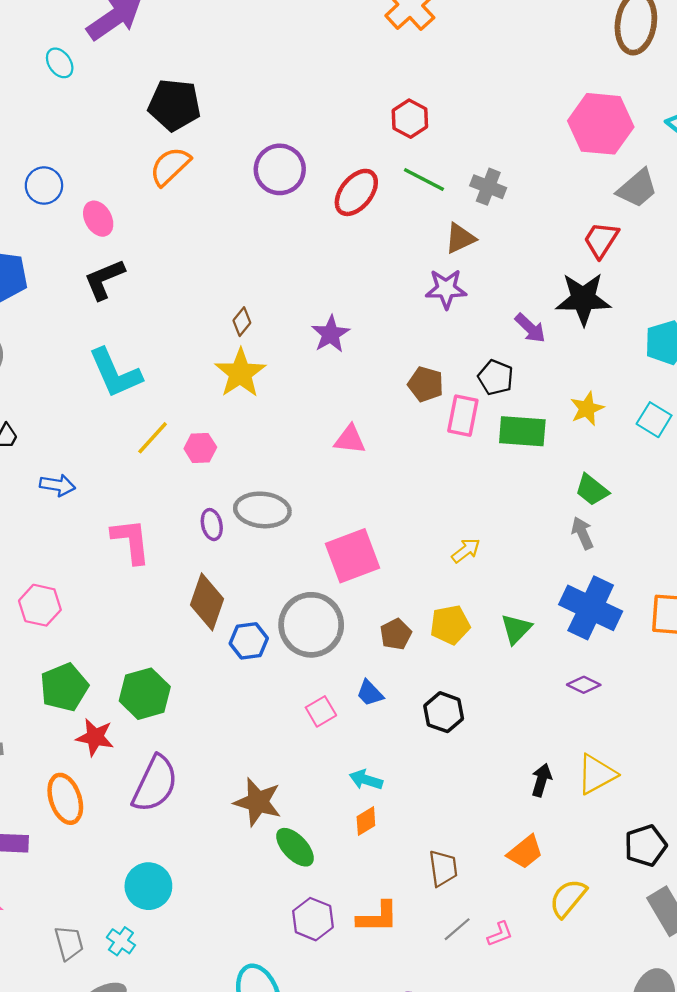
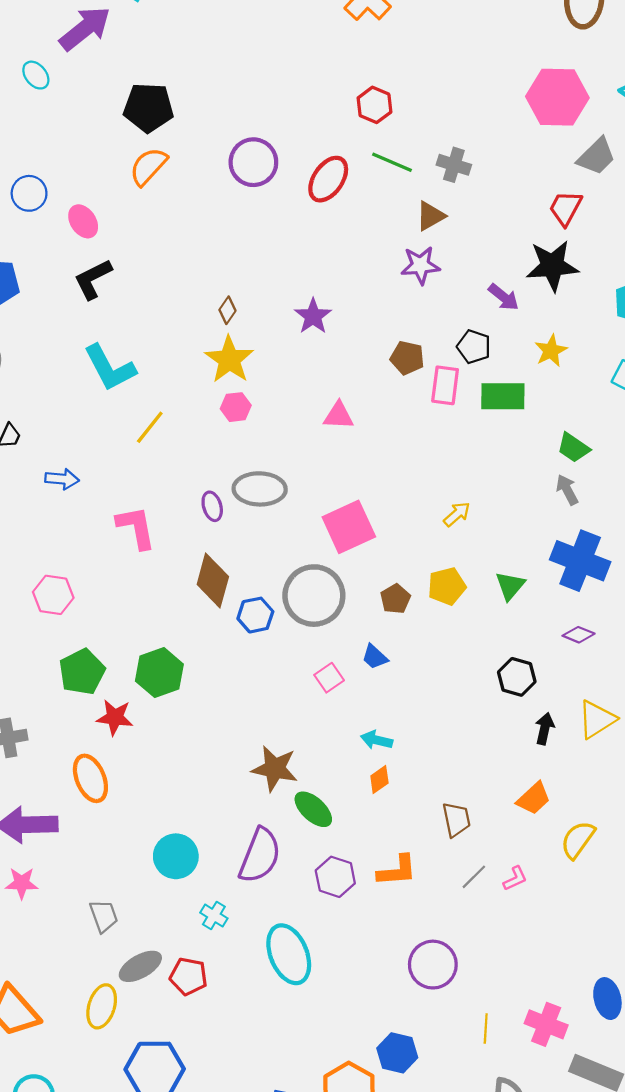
yellow star: (587, 409) -> (551, 351), moved
pink hexagon: (200, 448) -> (236, 407), moved
black hexagon: (444, 712) -> (517, 677), moved
purple semicircle: (155, 784) -> (260, 855), moved
cyan cross: (121, 941) -> (214, 916), moved

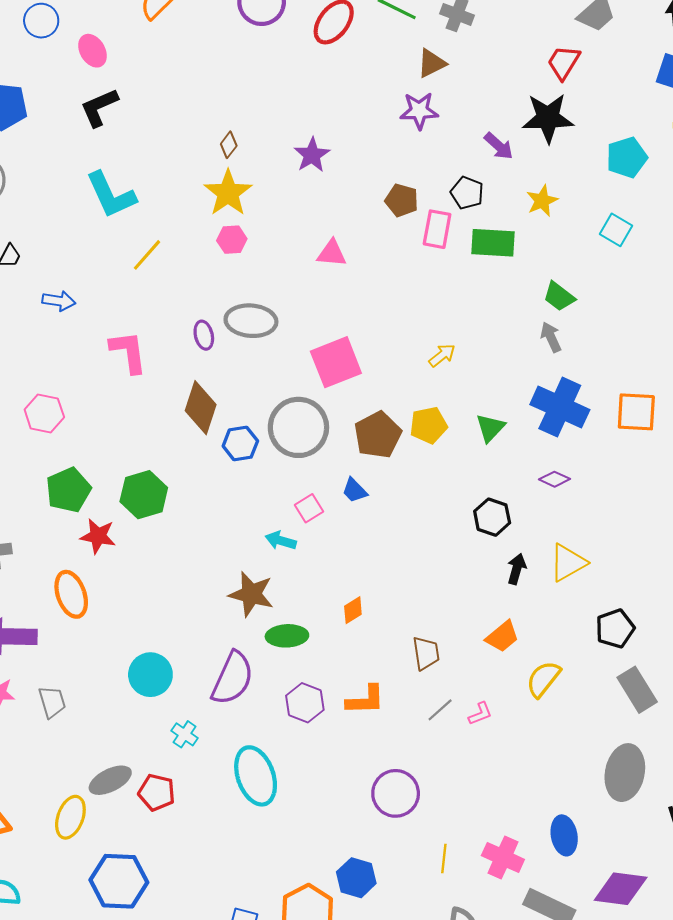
brown pentagon: (395, 599) -> (378, 435), size x1.6
cyan arrow: (377, 740) -> (281, 541), moved
green ellipse: (313, 809) -> (287, 636), turned -48
gray trapezoid: (104, 916) -> (52, 702), moved

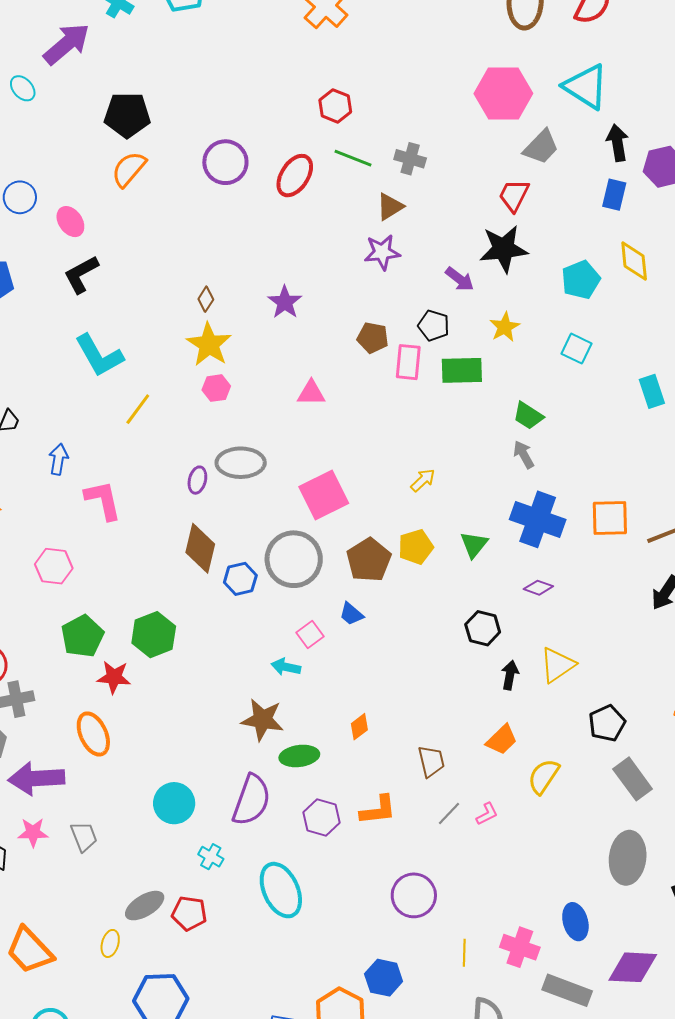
blue arrow: (59, 301) -> (58, 459), turned -84
purple ellipse: (204, 335) -> (197, 480), turned 32
pink L-shape: (128, 352) -> (103, 500), moved
yellow ellipse: (70, 817) -> (110, 943), size x0.7

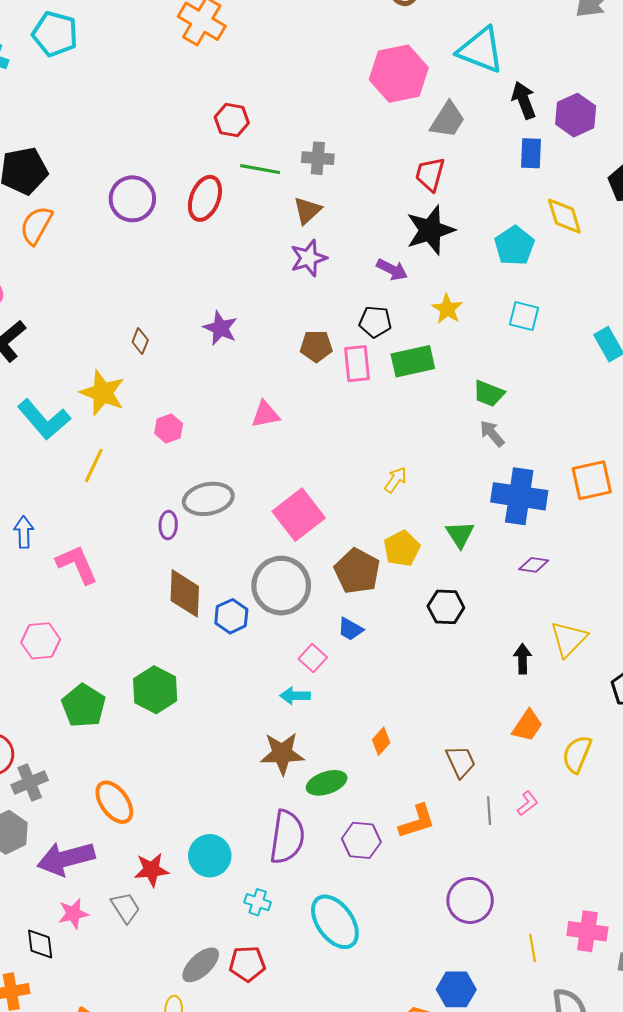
yellow star: (209, 344) -> (103, 393), moved
black hexagon: (483, 628) -> (446, 607), moved
red star: (114, 677) -> (151, 870), moved
gray line: (449, 813) -> (489, 811), turned -36

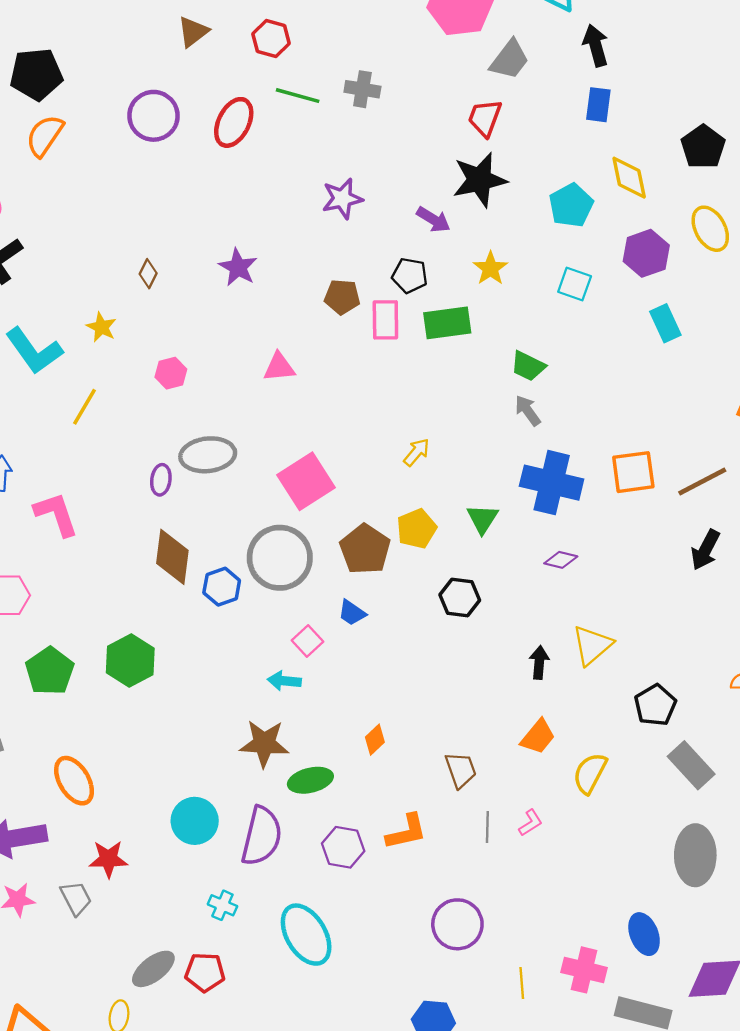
purple hexagon: (576, 115) -> (646, 253), moved
brown triangle: (307, 210) -> (193, 32), moved
yellow star: (103, 393) -> (101, 327), size x0.6
cyan circle: (210, 856) -> (195, 821), moved

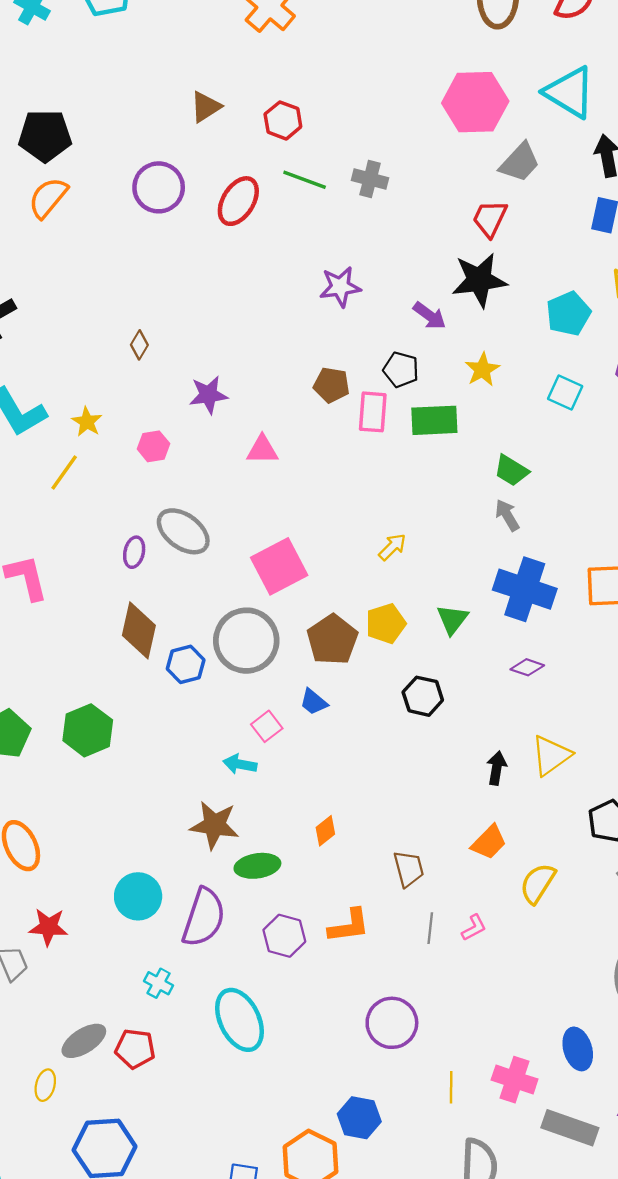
purple star: (238, 267) -> (208, 395), moved, turned 30
yellow star: (101, 327) -> (87, 422), moved
gray ellipse: (208, 455) -> (183, 531), turned 38

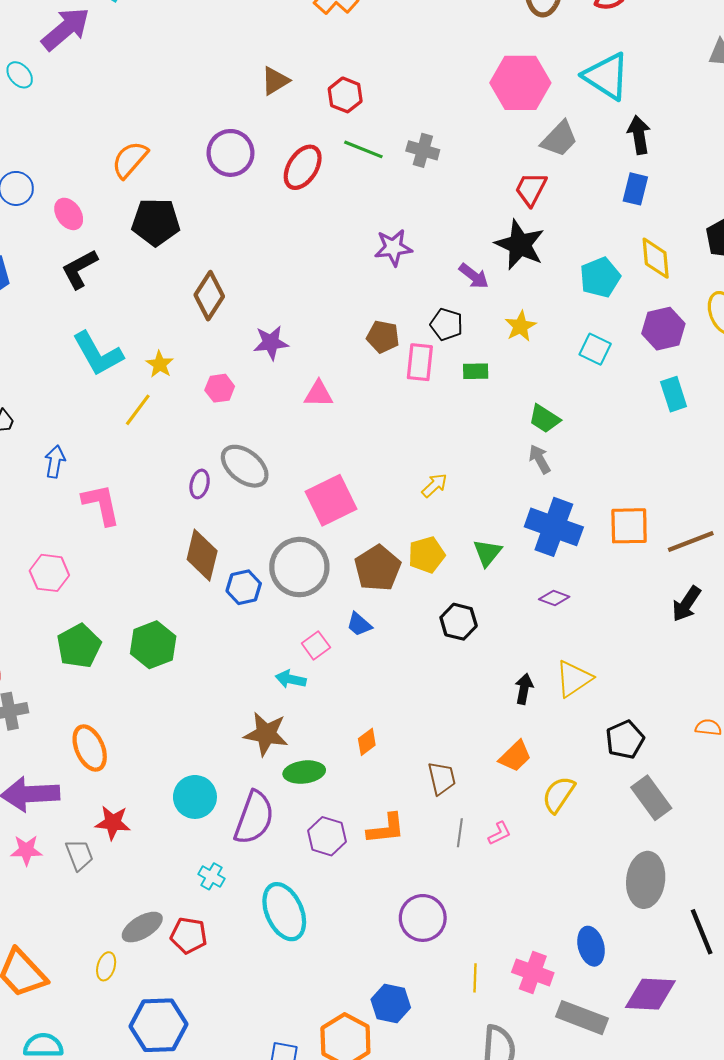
black pentagon: (45, 136) -> (156, 222), moved
black star: (479, 280) -> (520, 245), turned 30
brown diamond: (139, 345) -> (209, 296), size x1.8
green rectangle: (434, 420) -> (476, 371), size x0.6

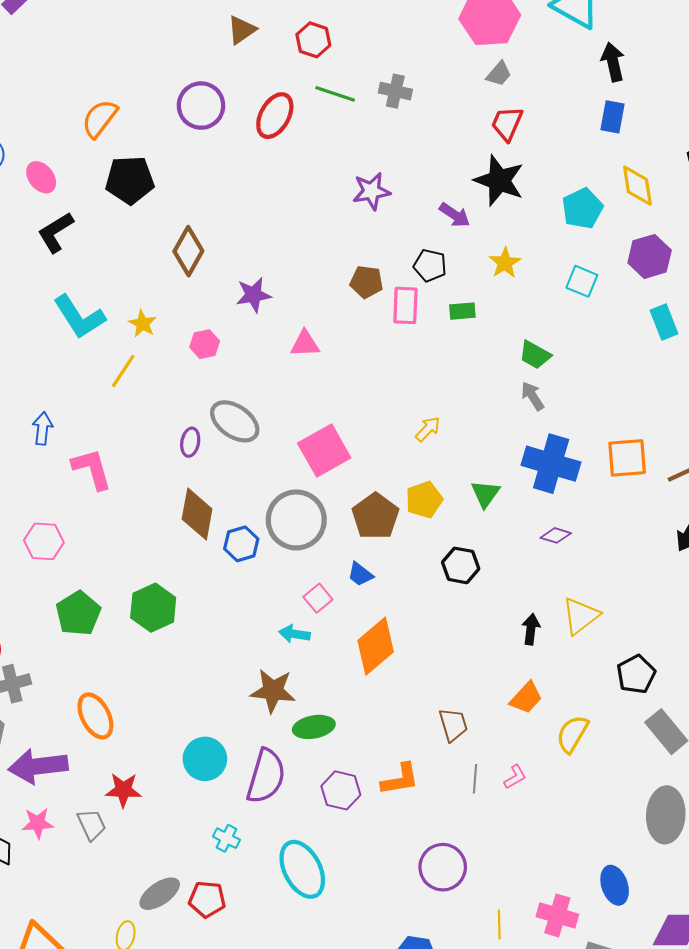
gray trapezoid: (559, 139) -> (499, 74), moved, size x0.7
orange diamond: (367, 742) -> (376, 646), moved, size x2.0

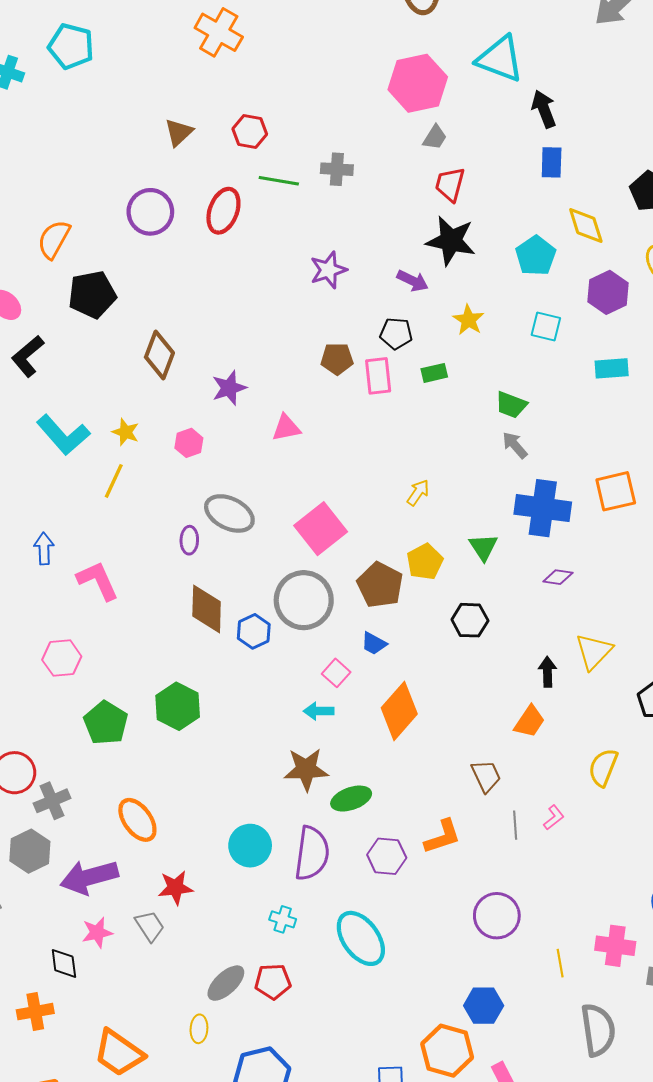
cyan rectangle: (664, 322) -> (612, 368), moved, turned -64
orange trapezoid: (526, 698) -> (530, 722), moved

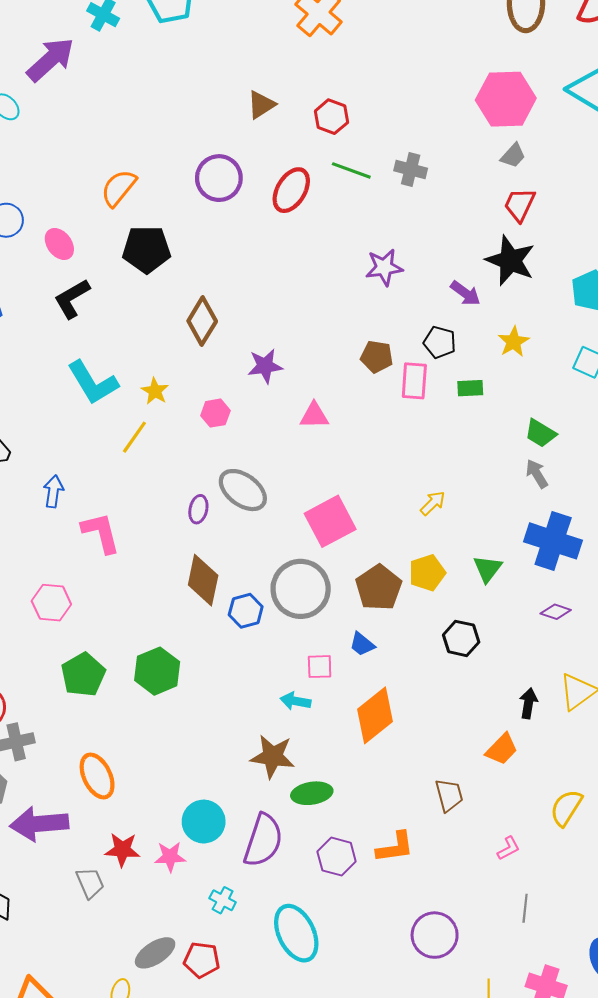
pink square: (336, 673) -> (320, 667), turned 36
gray line: (515, 825) -> (525, 908), moved
pink star: (97, 932) -> (170, 857), moved

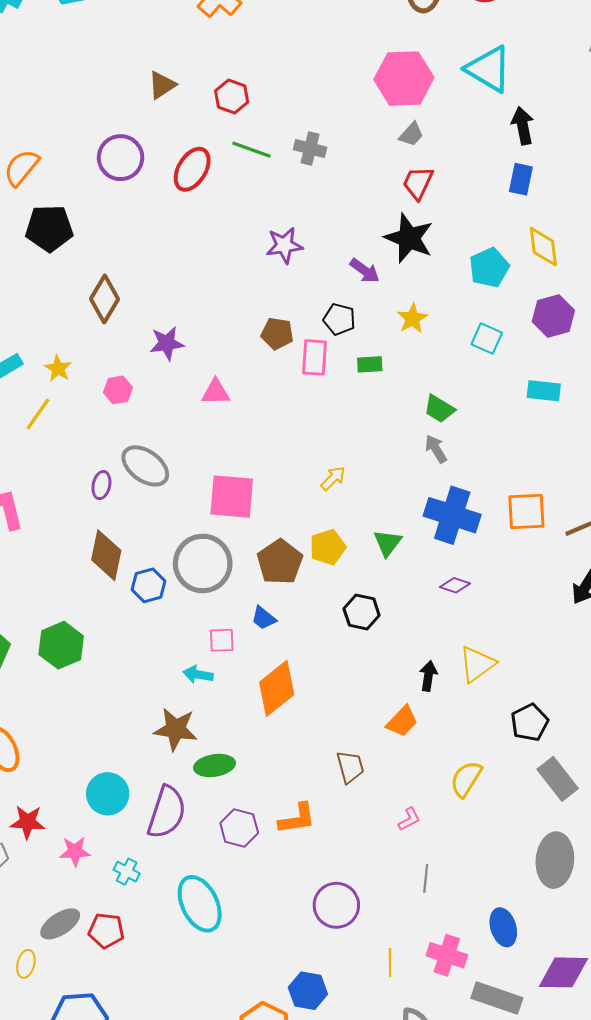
pink square: (330, 521) -> (232, 497), turned 33
pink star: (170, 857) -> (75, 851), moved

